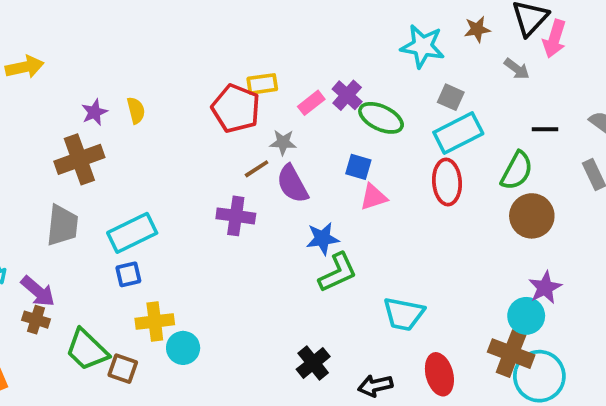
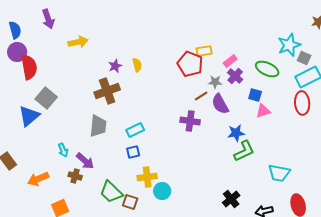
cyan star: (422, 46) -> (289, 45), moved, turned -30
purple cross: (347, 95) -> (235, 76), moved
cyan rectangle: (132, 233) -> (135, 130), size x0.7
brown cross: (36, 320) -> (75, 176), moved

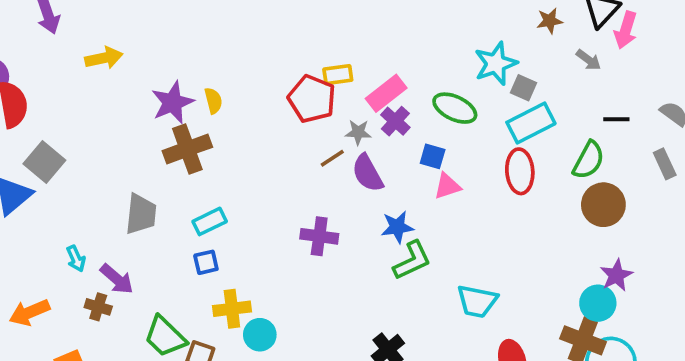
pink rectangle: (230, 61) -> (386, 93), size x1.5
purple star: (115, 66) -> (172, 103), size x1.6
brown cross: (107, 91) -> (187, 149), moved
purple cross: (190, 121) -> (319, 236), moved

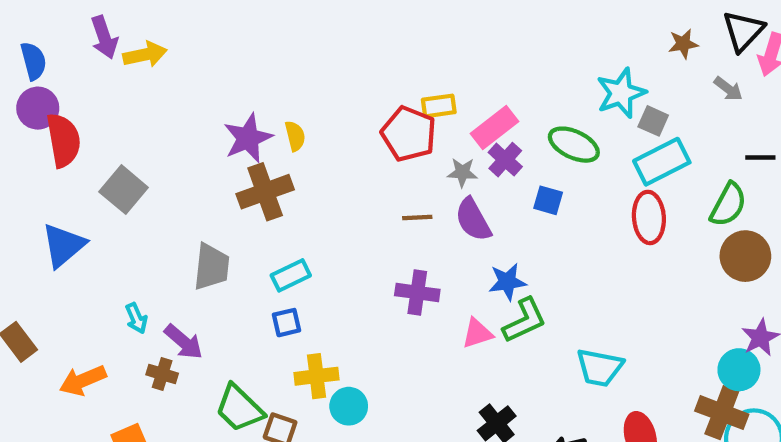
yellow arrow: (104, 58) -> (145, 54), moved
brown line: (332, 158) -> (417, 217), moved, turned 30
gray square: (44, 162) -> (124, 190), moved
pink triangle: (447, 186) -> (477, 333), moved

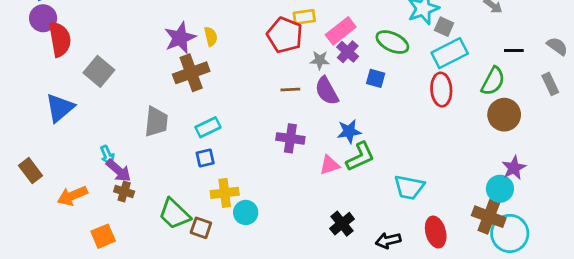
purple arrow: (184, 342) -> (119, 171), moved

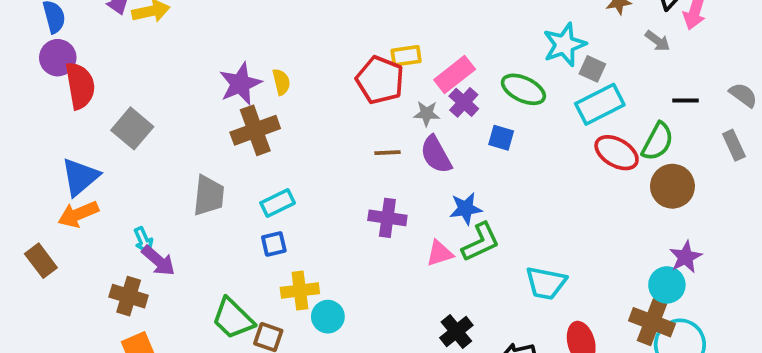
red ellipse: (441, 90) -> (617, 153), moved, turned -56
brown cross: (124, 192) -> (129, 296), moved, size x1.4
orange arrow: (72, 196) -> (78, 214), moved

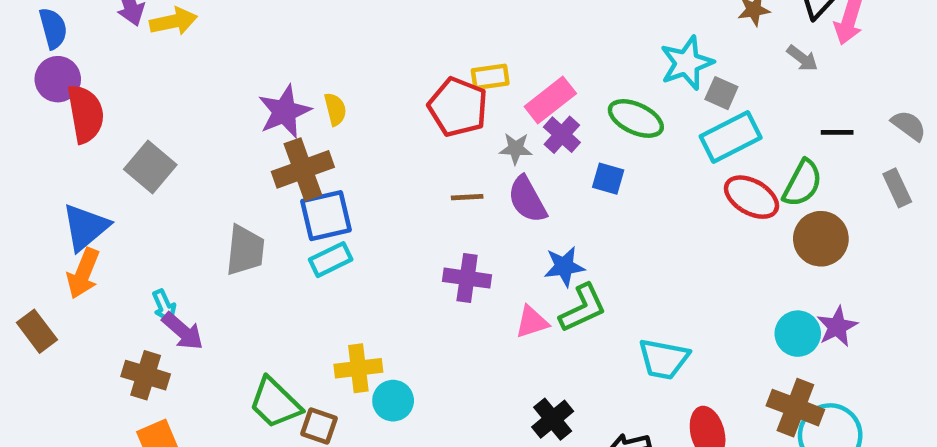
orange arrow: (78, 214) -> (83, 273), turned -45
blue square: (274, 244) -> (326, 216), moved, size x1.6
cyan circle: (667, 285) -> (798, 334), moved

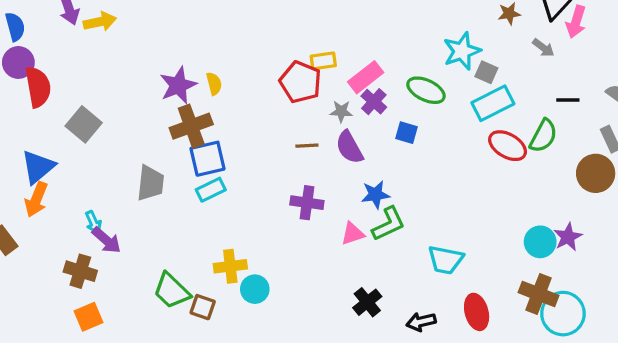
brown circle: (821, 239) -> (596, 173), moved

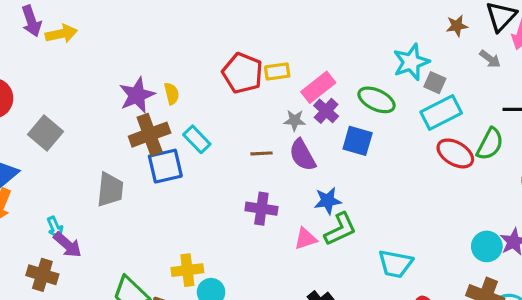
red pentagon: (300, 82) -> (243, 73), moved
blue square: (406, 133) -> (358, 141), size x1.4
cyan rectangle: (211, 190) -> (197, 139), moved, turned 72

